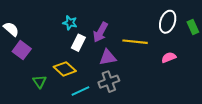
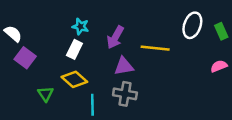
white rectangle: (78, 43) -> (74, 49), moved
pink semicircle: (169, 57) -> (219, 66), moved
gray cross: (109, 82) -> (125, 94), turned 30
cyan line: (80, 91) -> (92, 105), turned -66

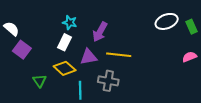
white ellipse: (192, 25) -> (167, 21), turned 50
yellow line: (155, 48) -> (119, 55), moved
purple triangle: (124, 66) -> (88, 57), moved

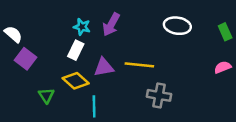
white ellipse: (167, 21) -> (177, 26), moved, turned 30
purple arrow: (100, 32) -> (111, 24), moved
gray cross: (108, 81) -> (159, 95), moved

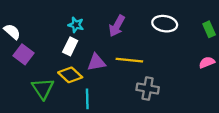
purple arrow: (111, 24) -> (117, 26), moved
green triangle: (46, 95) -> (43, 89), size x1.5

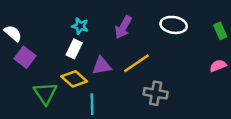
yellow line: (129, 60) -> (136, 63), turned -40

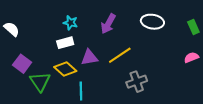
white rectangle: (74, 49) -> (65, 43), turned 49
purple square: (25, 57) -> (22, 64), moved
gray cross: (156, 93) -> (137, 82), turned -30

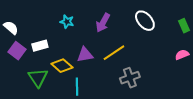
white ellipse: (152, 22) -> (145, 21), turned 40
white rectangle: (65, 43) -> (40, 46), moved
purple square: (22, 64) -> (17, 51), moved

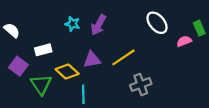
purple arrow: (103, 23) -> (98, 25), moved
purple square: (17, 51) -> (18, 66), moved
pink semicircle: (182, 55) -> (184, 41), moved

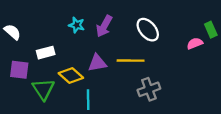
white ellipse: (157, 23) -> (148, 30), moved
yellow line: (123, 57) -> (131, 61), turned 35
purple square: (18, 66) -> (19, 70), turned -30

